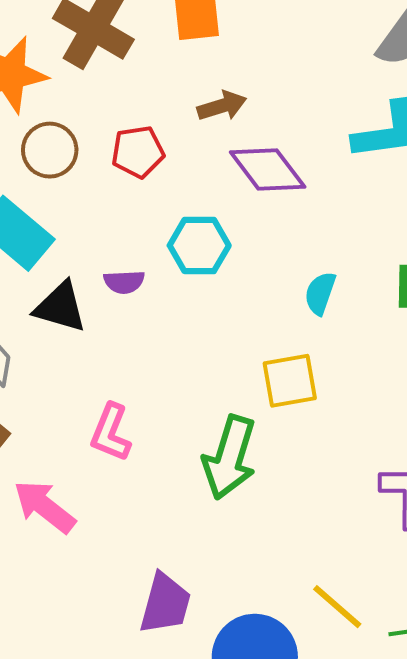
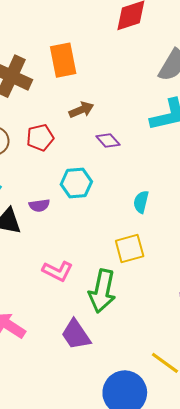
purple diamond: (268, 170) -> (108, 141), size x0.6
pink L-shape: (111, 433) -> (58, 271), moved, turned -80
purple trapezoid: (165, 604) -> (76, 335), moved, turned 136

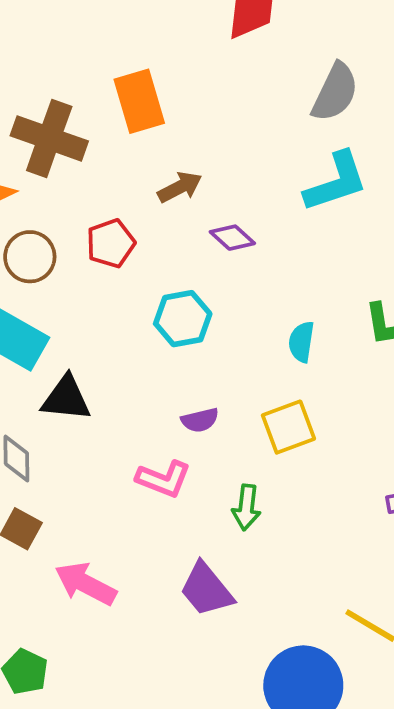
purple semicircle: (39, 205) -> (200, 420), moved
green arrow: (102, 291) -> (246, 507), size x0.6

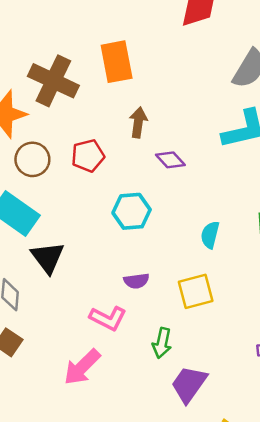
brown arrow: (180, 187) -> (138, 122), turned -60
black triangle: (66, 398) -> (48, 257), turned 42
pink arrow: (86, 584) -> (82, 367), moved, turned -78
purple trapezoid: (206, 589) -> (189, 384), moved, turned 69

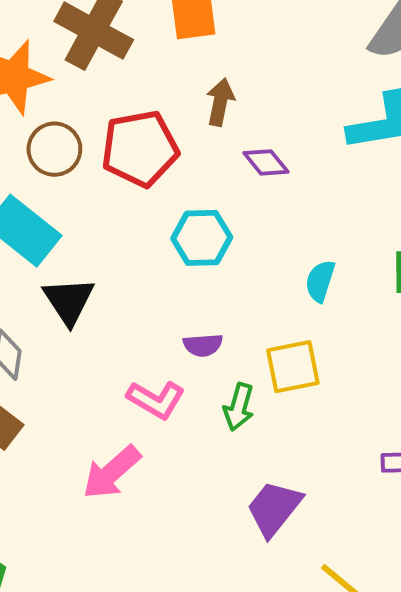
red pentagon: (88, 156) -> (140, 149), size x1.5
green arrow: (162, 343) -> (239, 407), moved

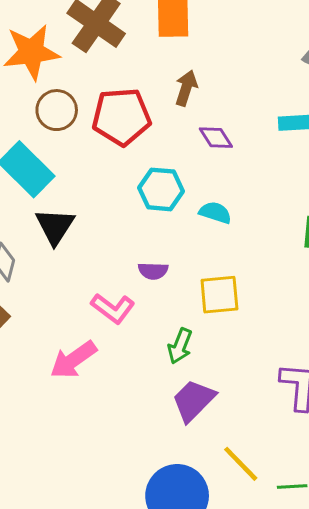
cyan semicircle: (320, 281) -> (215, 213), moved, turned 84
green arrow: (239, 407) -> (180, 346), moved

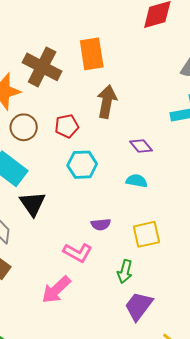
brown arrow: (186, 88) -> (107, 102), size x1.4
red pentagon: (121, 117) -> (67, 126), size x0.6
purple diamond: (216, 138) -> (141, 146), moved
cyan hexagon: (161, 189) -> (82, 165), moved

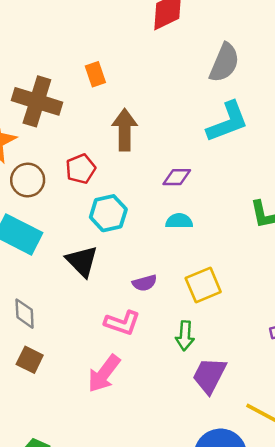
orange rectangle: (92, 54) -> (95, 74), size x0.6
purple diamond: (141, 146) -> (177, 177), turned -40
black triangle: (33, 204) -> (82, 261), moved

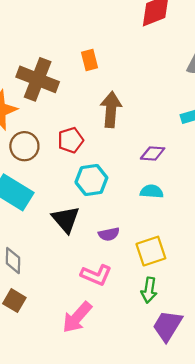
purple semicircle: (145, 283) -> (109, 234), moved
yellow square: (203, 285) -> (151, 251), moved

